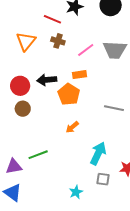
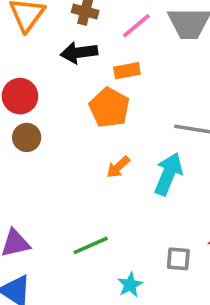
black arrow: (47, 80) -> (79, 53), moved
cyan arrow: (98, 153) -> (168, 174), moved
green line: (38, 155) -> (91, 245), moved

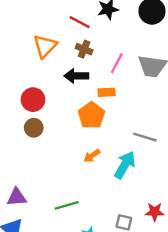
pink line: (136, 26) -> (117, 63), turned -30

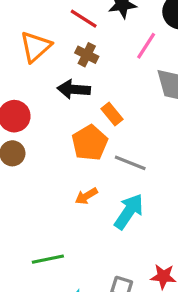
pink line: (117, 63) -> (146, 46), moved
orange rectangle: (107, 92) -> (112, 114), turned 49
gray line: (145, 137) -> (130, 163), moved

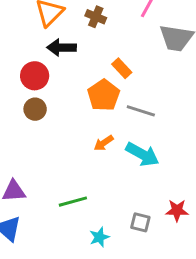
black arrow: (74, 89) -> (62, 48), moved
cyan arrow: (129, 212) -> (142, 154), turned 88

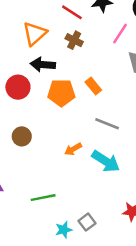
orange pentagon: (104, 95) -> (61, 93), moved, turned 30
brown circle: (35, 109) -> (22, 136), moved
gray square: (140, 222) -> (87, 222), moved, turned 35

